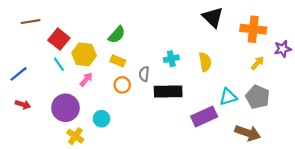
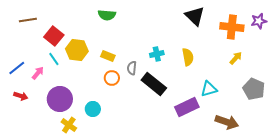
green semicircle: (117, 35) -> (107, 15), moved, turned 54
purple star: (283, 49) -> (259, 21), moved
pink arrow: (86, 79) -> (38, 73), moved
black rectangle: (168, 91) -> (154, 84), turned 40
gray pentagon: (258, 97) -> (254, 89), moved

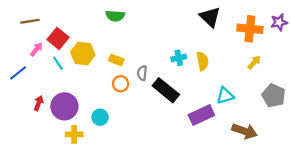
cyan cross: (157, 54) -> (179, 58), moved
pink arrow: (38, 73) -> (36, 49), moved
red arrow: (21, 96) -> (39, 103), moved, turned -88
yellow cross: (69, 125) -> (74, 134), turned -35

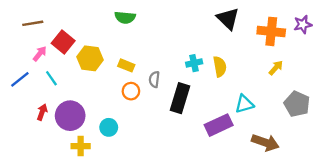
cyan line: (58, 63) -> (51, 78), moved
black rectangle: (166, 90) -> (180, 98), turned 68

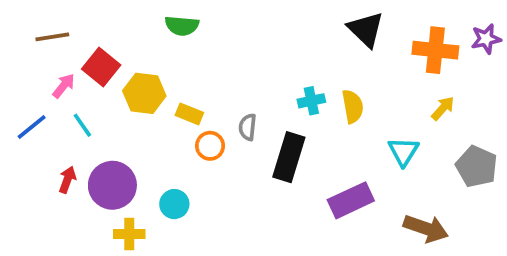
green semicircle: (125, 17) -> (182, 26), moved
yellow rectangle: (126, 65) -> (189, 114), moved
cyan triangle: (244, 104) -> (403, 151), moved, turned -42

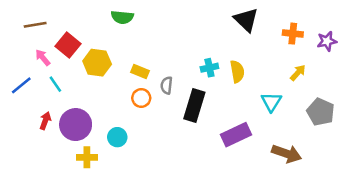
purple star: (486, 39) -> (327, 41), moved
orange cross: (435, 50) -> (293, 34), size x0.7
pink arrow: (64, 86) -> (43, 58), turned -78
yellow rectangle: (189, 114) -> (140, 71), moved

